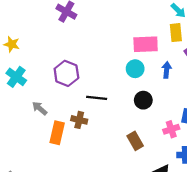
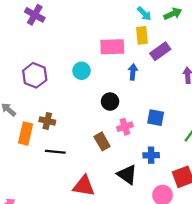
cyan circle: (135, 69) -> (82, 71), moved
black line: (97, 98) -> (55, 152), moved
pink cross: (171, 129) -> (125, 127), moved

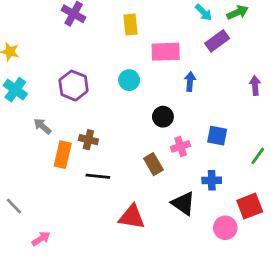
yellow rectangle: (142, 35) -> (130, 25), moved
purple rectangle: (160, 51) -> (217, 41), moved

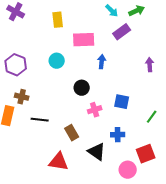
brown cross: (88, 140) -> (22, 97), moved
brown rectangle: (153, 164) -> (72, 133), moved
black line: (98, 176) -> (40, 120), moved

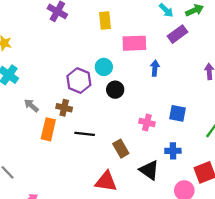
purple hexagon: (16, 65) -> (79, 81), moved
black circle: (82, 88) -> (115, 90), moved
pink cross: (95, 110) -> (147, 122), turned 32

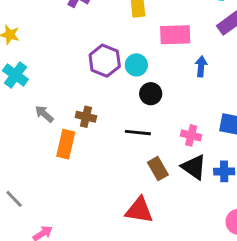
purple hexagon: (79, 81) -> (105, 61), moved
black line: (85, 134) -> (138, 133), moved
black triangle: (149, 170) -> (194, 167), moved

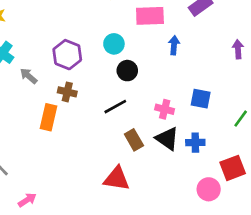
purple hexagon: (105, 61) -> (67, 55), moved
gray arrow: (44, 114) -> (29, 76), moved
black line: (138, 133) -> (115, 107), turned -35

